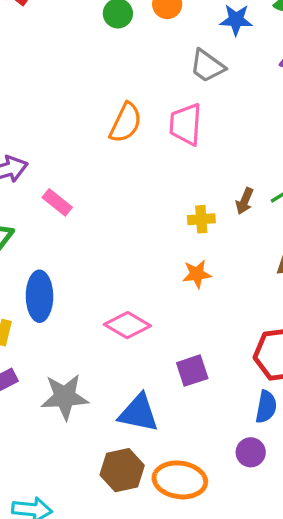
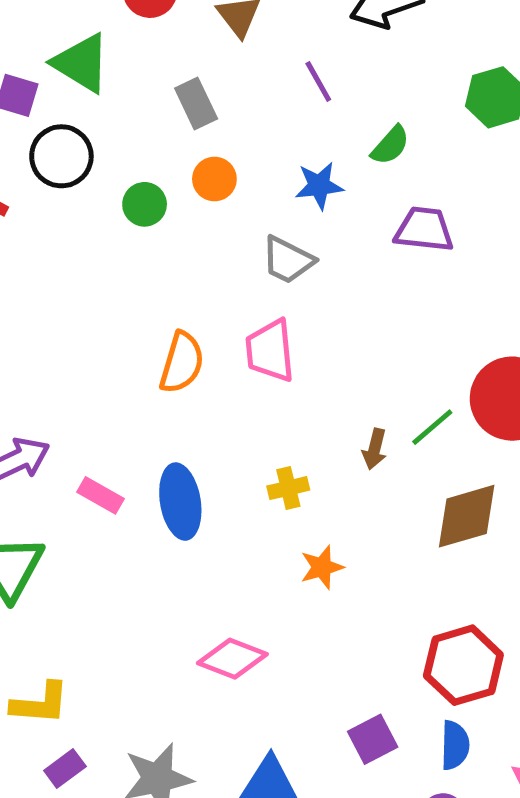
yellow cross: (201, 219) -> (288, 488), moved
blue ellipse: (39, 296) -> (180, 502), moved
purple square: (192, 371) -> (373, 739), moved

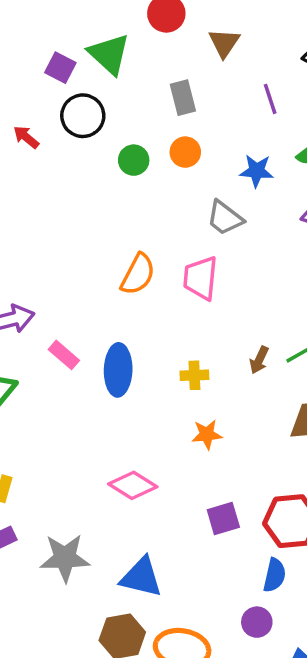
purple square: (373, 739) -> (223, 519), moved

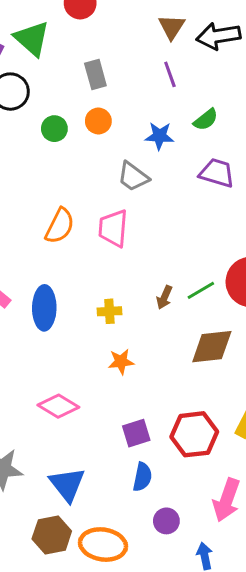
brown triangle: (224, 43) -> (172, 27), moved
blue semicircle: (275, 575) -> (142, 477), moved
blue triangle: (141, 577) -> (67, 484), turned 39

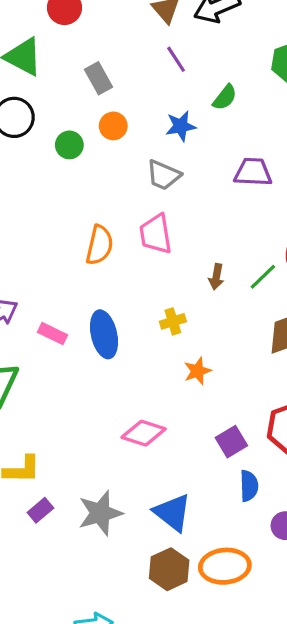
purple trapezoid: (217, 173) -> (253, 172), moved
brown arrow: (164, 297) -> (216, 277), moved

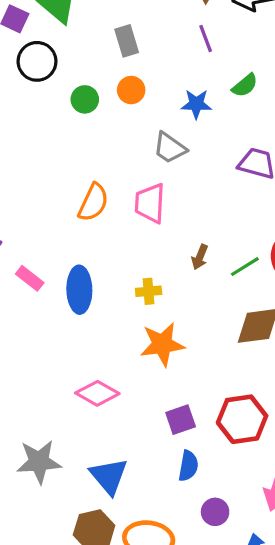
orange star: (197, 371) -> (162, 344), size x1.6

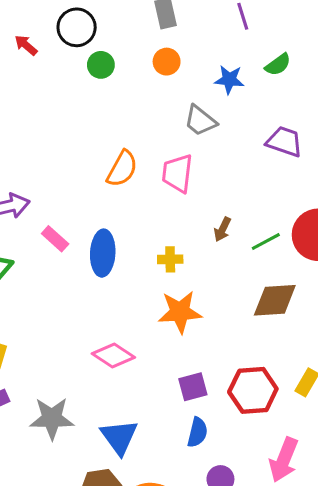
green circle: (85, 99) -> (101, 65), moved

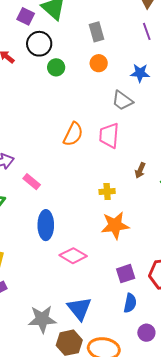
blue ellipse: (103, 253) -> (46, 225), moved
gray star: (52, 418) -> (42, 319), moved

